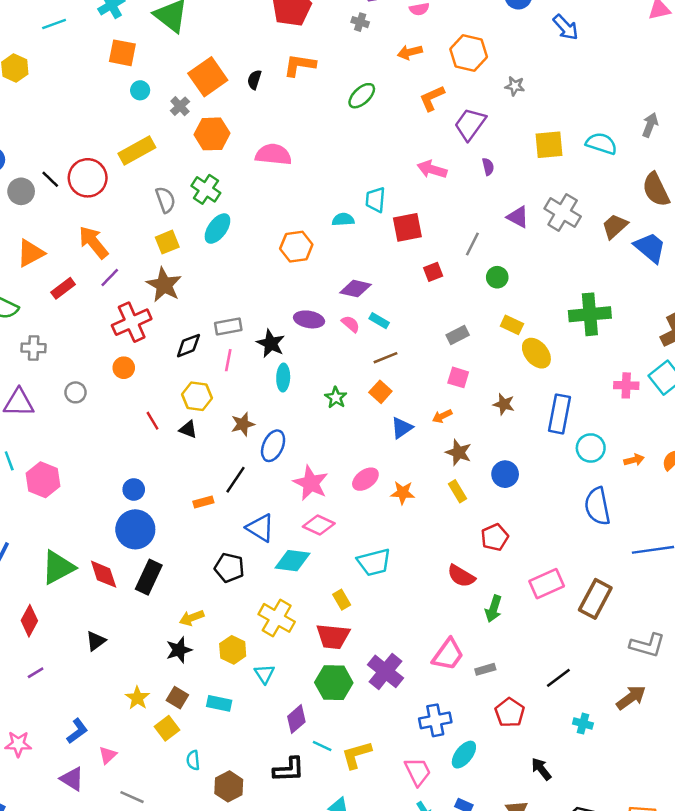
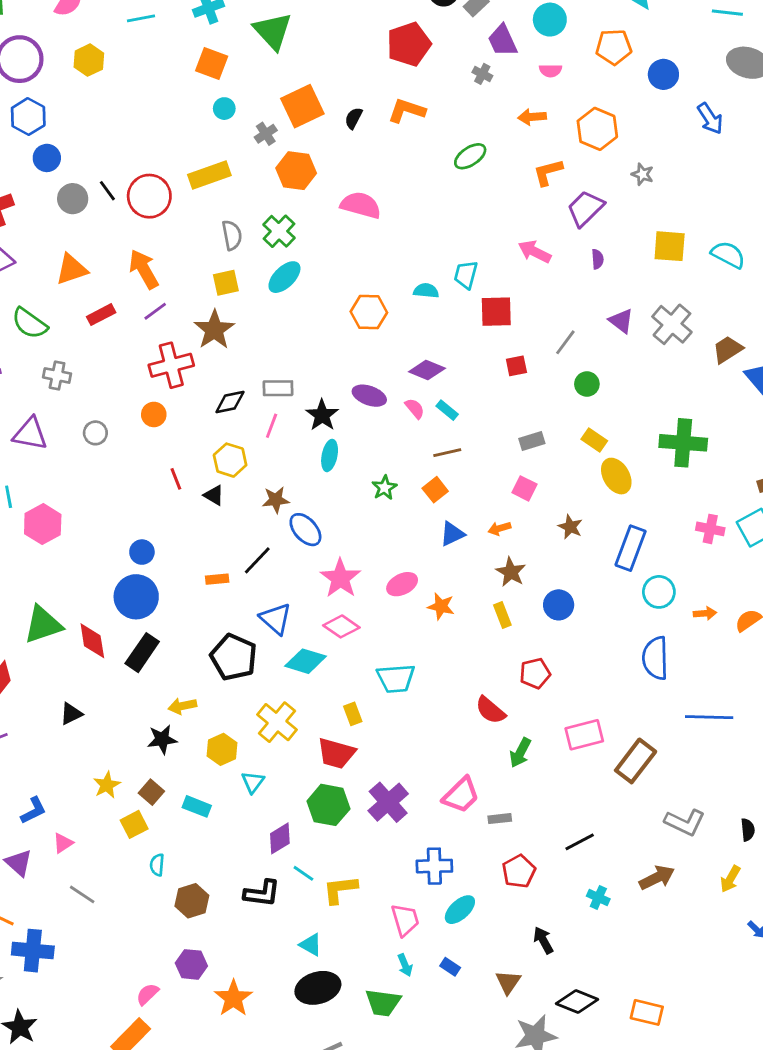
blue ellipse: (273, 446) -> (305, 530), turned -76
black pentagon: (229, 568) -> (234, 657), size x1.4

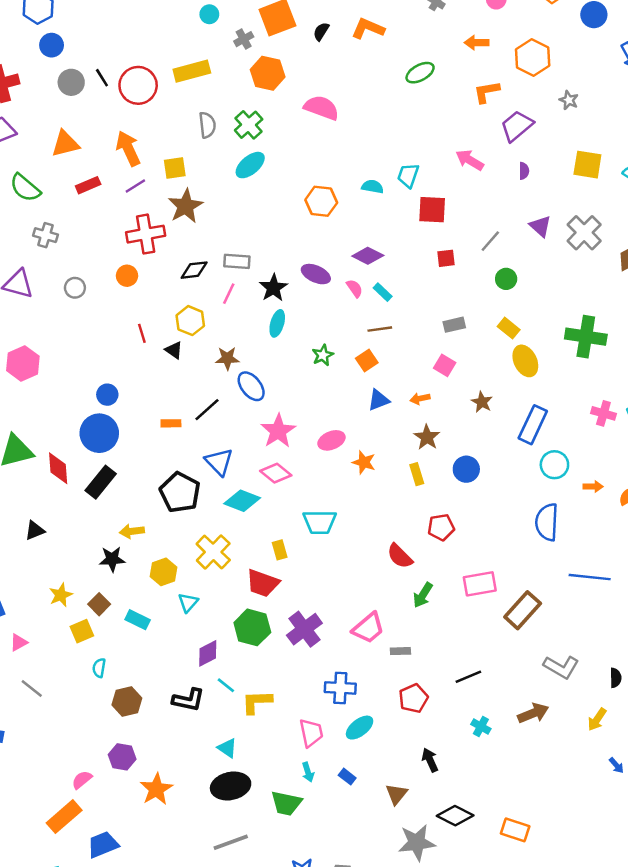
yellow square: (226, 283) -> (175, 168), moved

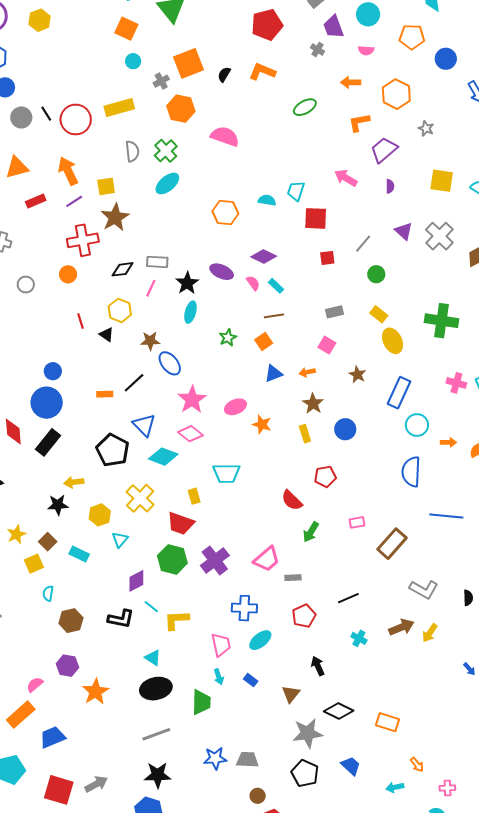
pink rectangle: (480, 584) -> (357, 522), size x0.6
yellow arrow: (597, 719) -> (430, 633), moved
green trapezoid: (286, 803) -> (201, 702), turned -100

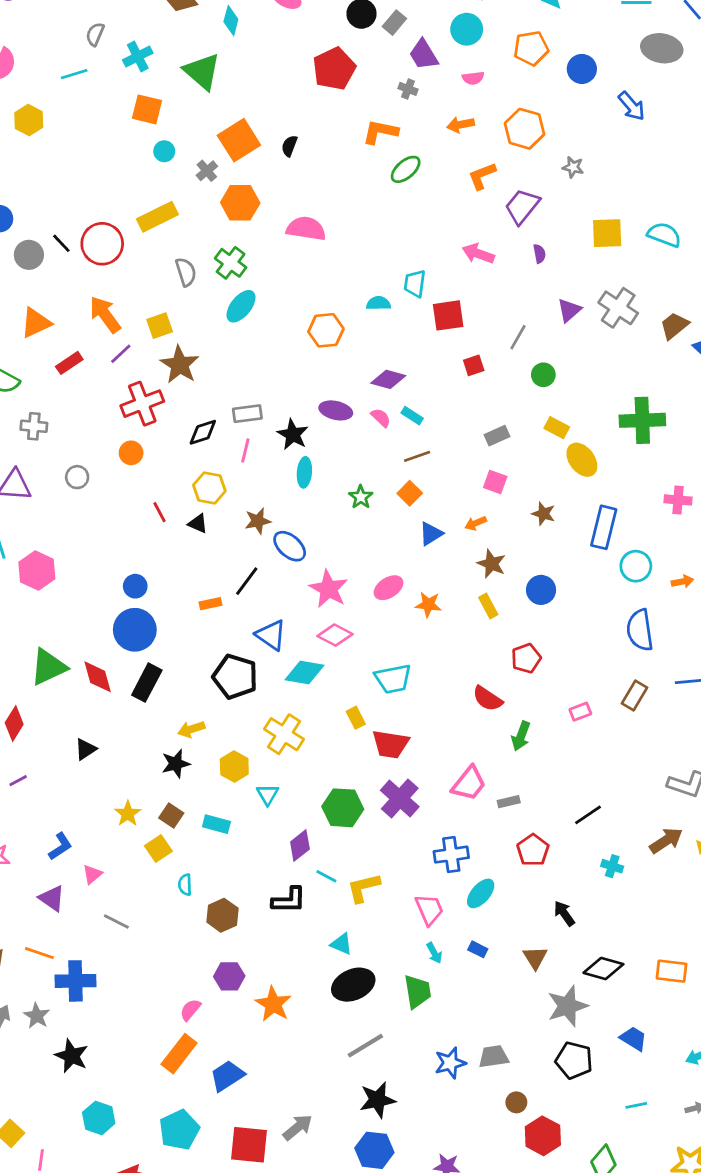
orange L-shape: (262, 72) -> (380, 132), moved
purple triangle: (404, 231) -> (569, 310), turned 48
red trapezoid: (180, 523) -> (390, 744), moved
brown rectangle: (392, 544) -> (634, 696), moved, size x0.7

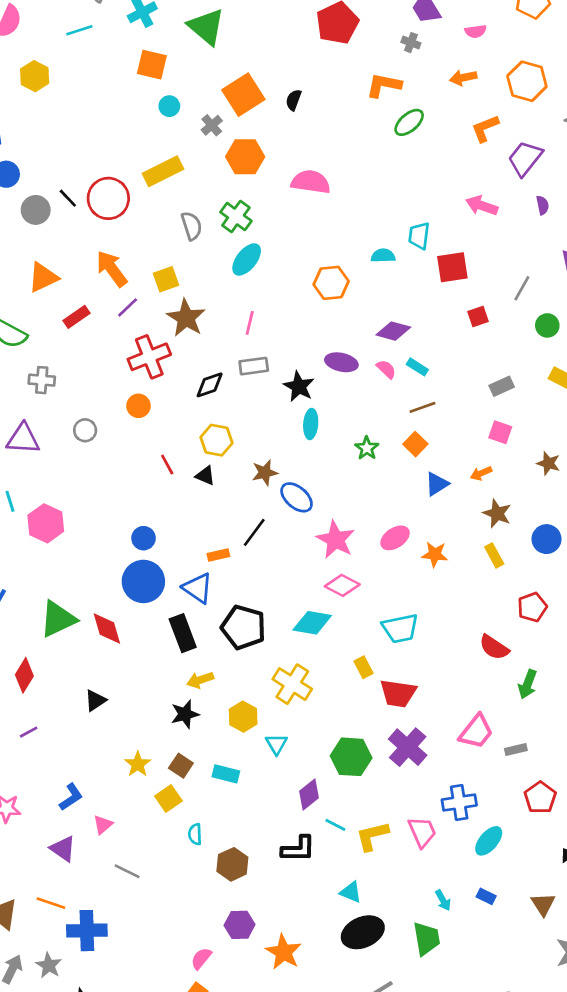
pink line: (245, 450) -> (250, 323), moved
blue triangle: (271, 635) -> (198, 588), moved
black rectangle: (147, 683) -> (183, 633), moved, turned -48
pink trapezoid: (429, 909) -> (422, 832), moved

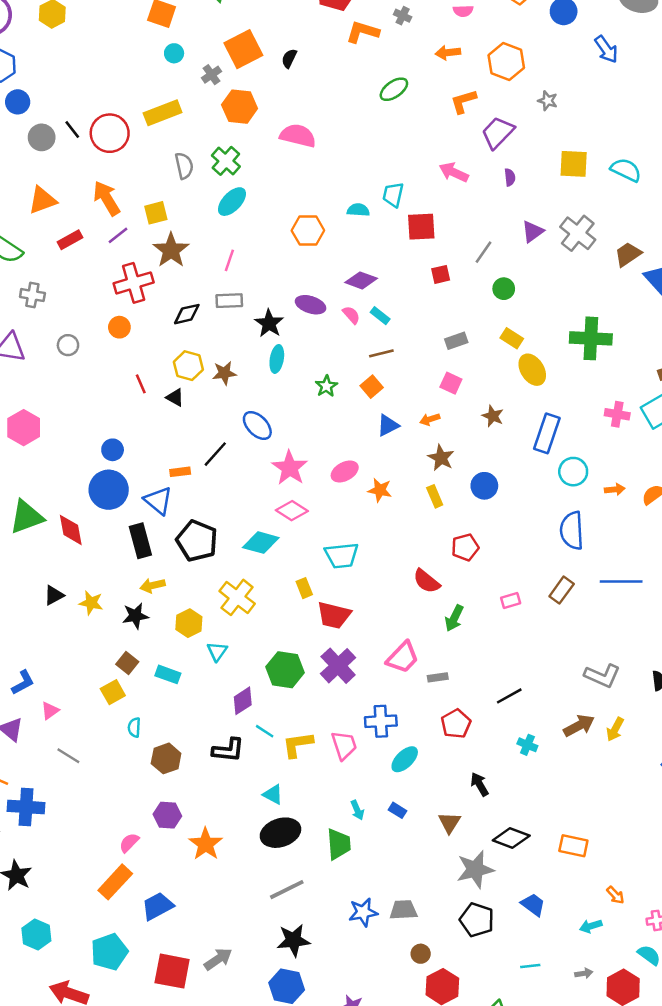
orange L-shape: (384, 85) -> (363, 32), moved
brown star: (265, 473) -> (224, 373), moved
yellow star: (138, 764) -> (91, 603), moved, turned -30

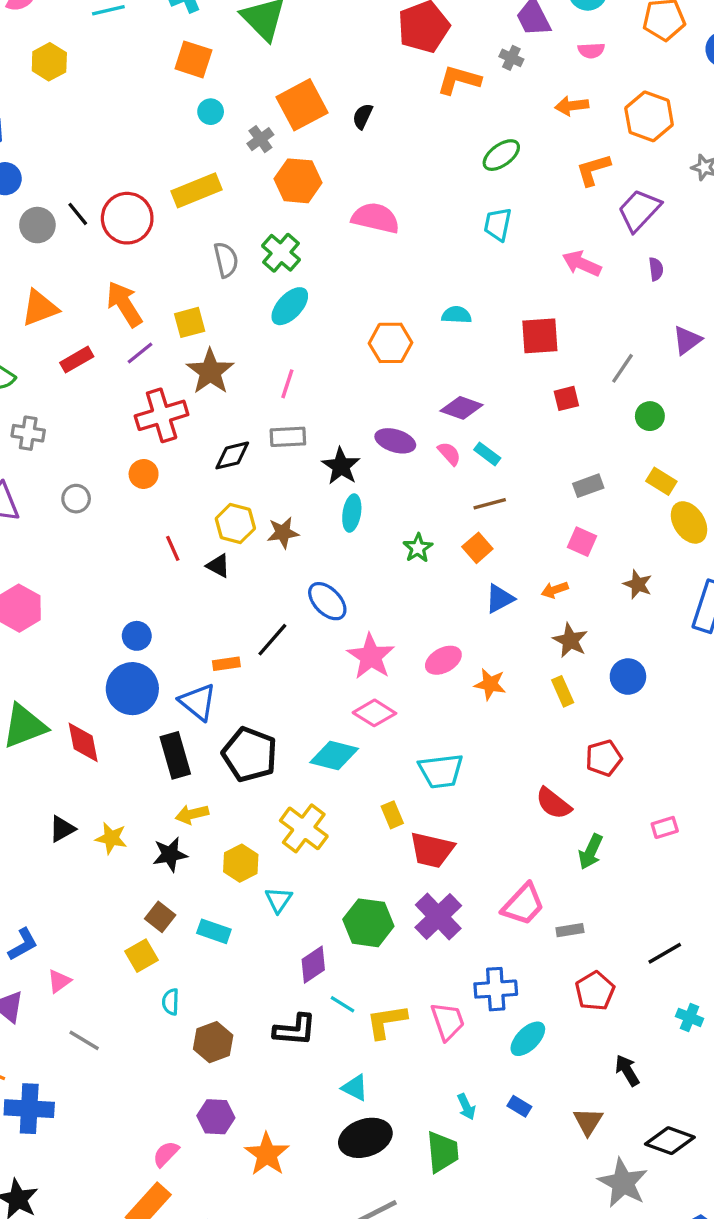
cyan trapezoid: (393, 195) -> (498, 224), moved
gray star: (475, 869) -> (623, 1183), turned -30

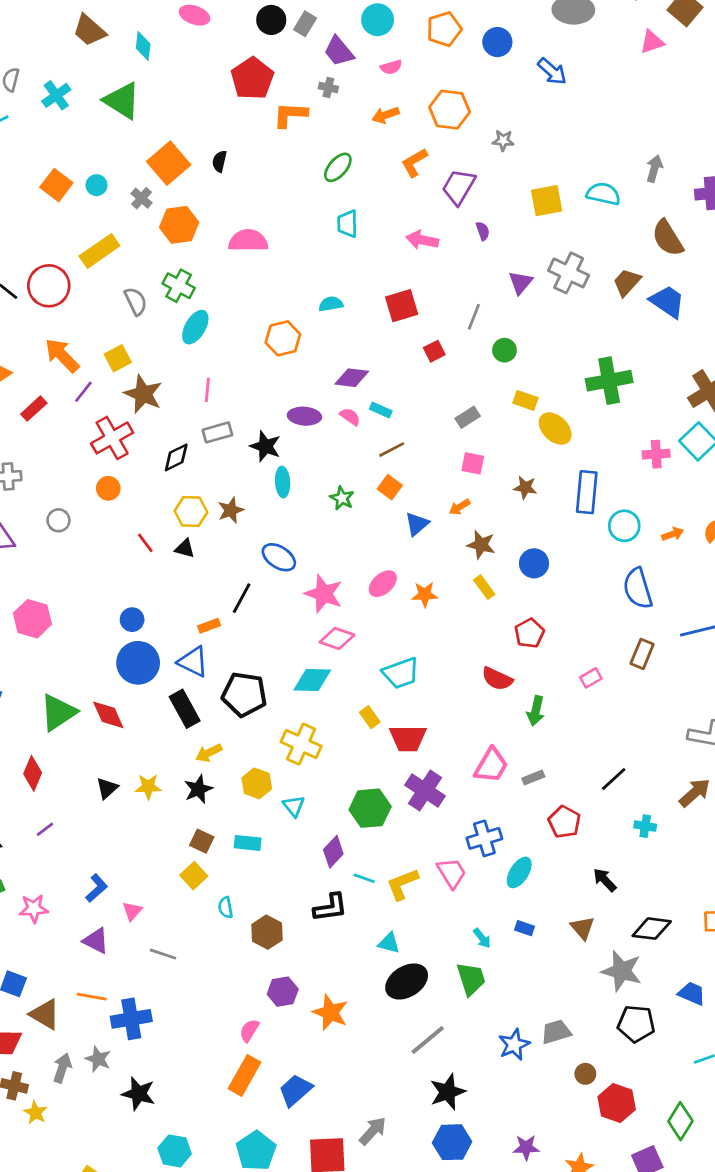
orange square: (193, 59) -> (56, 185), moved, turned 32

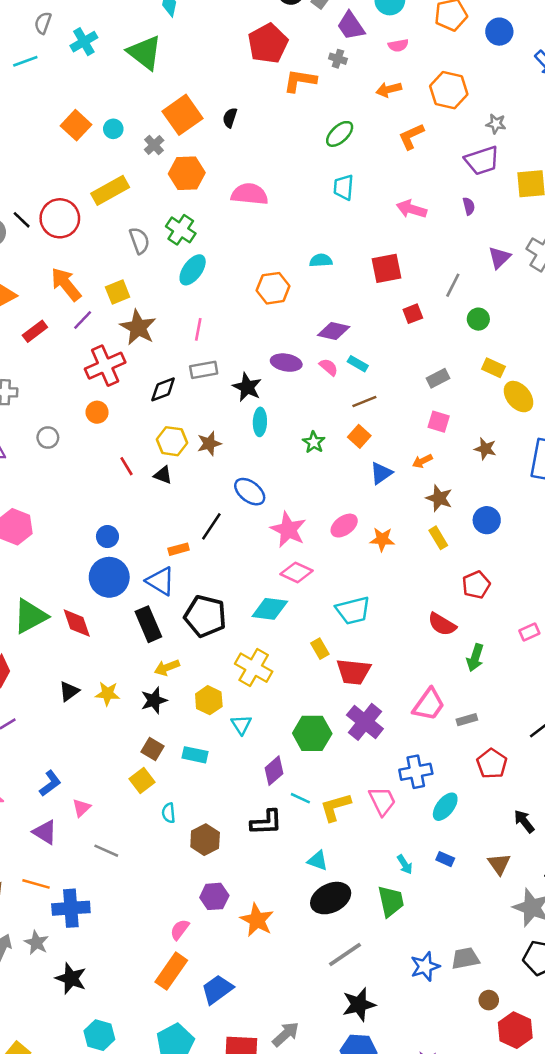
purple trapezoid: (459, 187) -> (482, 160), moved, turned -144

